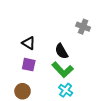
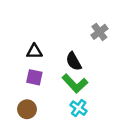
gray cross: (83, 27) -> (99, 32), turned 32
black triangle: (29, 43) -> (34, 52), turned -32

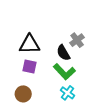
gray cross: (99, 32) -> (77, 40), moved
black triangle: (34, 52) -> (30, 44), size x1.5

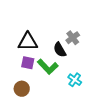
green L-shape: (64, 72) -> (48, 67), moved
cyan cross: (68, 93) -> (75, 80), moved

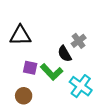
black triangle: (28, 42) -> (20, 35), moved
cyan cross: (75, 80) -> (81, 86), size x1.5

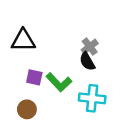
black semicircle: (65, 54) -> (87, 61), moved
cyan cross: (81, 86) -> (92, 98), turned -30

